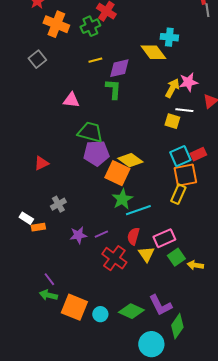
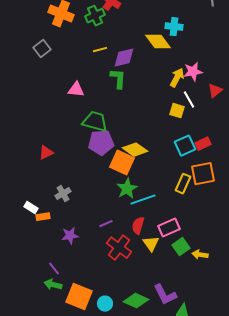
white line: (184, 110) -> (189, 100), turned 54
orange square: (185, 175) -> (203, 174), moved
purple star: (78, 235) -> (70, 236), moved

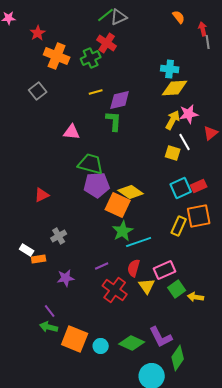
yellow diamond: (158, 42) -> (175, 88), moved, turned -56

